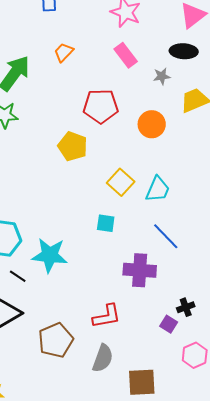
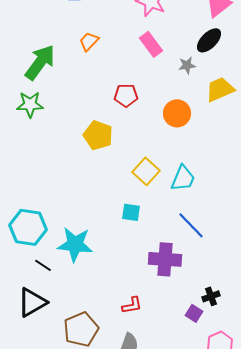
black ellipse: (184, 51) -> (209, 40), turned -48
red pentagon: (101, 106) -> (126, 95), size x0.7
red L-shape: (107, 316) -> (132, 305), size x0.7

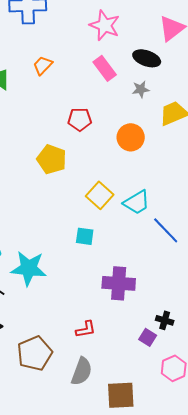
black ellipse: (209, 40) -> (147, 58), moved, turned 64
cyan trapezoid: (183, 178) -> (137, 202), turned 36
blue line: (191, 225) -> (166, 230), moved
black cross: (211, 296) -> (165, 320), turned 36

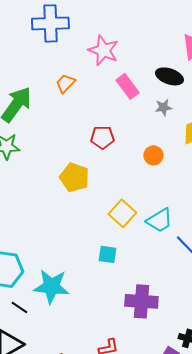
pink star: (105, 25) -> (103, 50), moved
orange circle: (131, 137) -> (153, 155), size x0.7

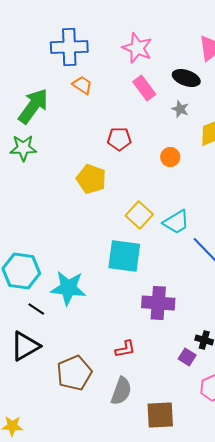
blue cross: (50, 23) -> (69, 47), moved
pink star: (103, 50) -> (137, 48), moved
orange trapezoid: (65, 83) -> (82, 85), turned 80
gray star: (163, 107) -> (180, 109), turned 30
cyan square: (107, 254) -> (124, 256), size x1.8

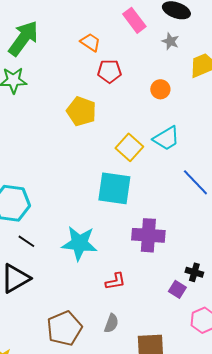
orange trapezoid: (82, 85) -> (90, 42), moved
cyan trapezoid: (176, 222) -> (166, 138), moved
cyan star: (68, 288) -> (79, 243), moved
brown pentagon: (74, 373) -> (64, 328), moved
gray semicircle: (121, 391) -> (111, 323), size x0.7

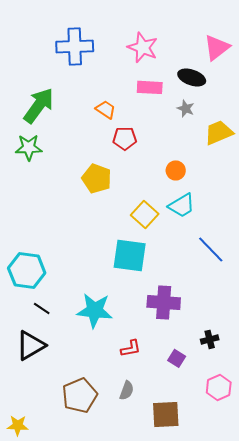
pink rectangle: (134, 20) -> (150, 87), turned -50
orange circle: (160, 89) -> (176, 170), moved
black cross: (194, 272) -> (210, 339), turned -30
purple square: (177, 289) -> (177, 358), moved

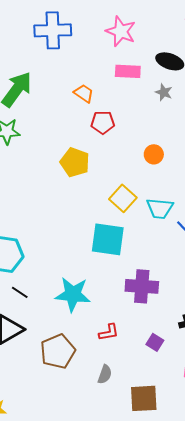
cyan trapezoid: (182, 205) -> (160, 208), moved, turned 36
brown pentagon: (80, 395) -> (58, 351), moved

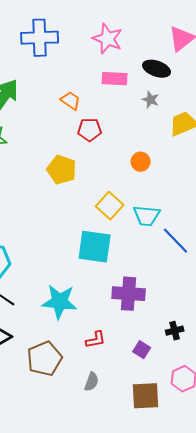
brown square: (144, 398) -> (146, 396), moved

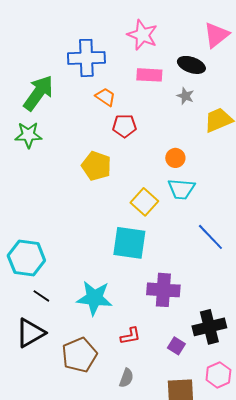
blue cross: (40, 38) -> (86, 58), moved
cyan trapezoid: (147, 216) -> (181, 189), moved
black cross: (175, 331) -> (209, 327), size x1.8

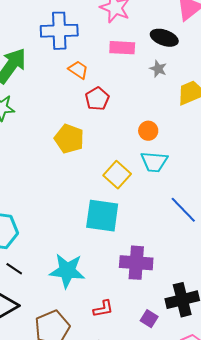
red pentagon: (124, 126) -> (97, 99), turned -30

